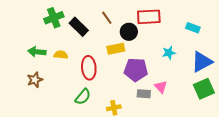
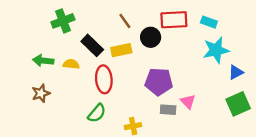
black rectangle: (79, 27) -> (92, 45), moved
cyan rectangle: (193, 28) -> (209, 22), moved
yellow rectangle: (116, 49) -> (121, 50), moved
cyan star: (169, 53) -> (216, 50), moved, size x1.6
blue triangle: (202, 62) -> (236, 72), size x0.6

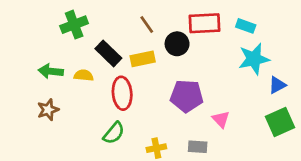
gray rectangle: (168, 110) -> (198, 147), moved

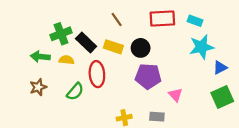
green cross: (74, 25) -> (61, 34), moved
black circle: (177, 44) -> (141, 48), moved
yellow rectangle: (143, 59) -> (113, 47), turned 30
green semicircle: (114, 133) -> (75, 92), moved

